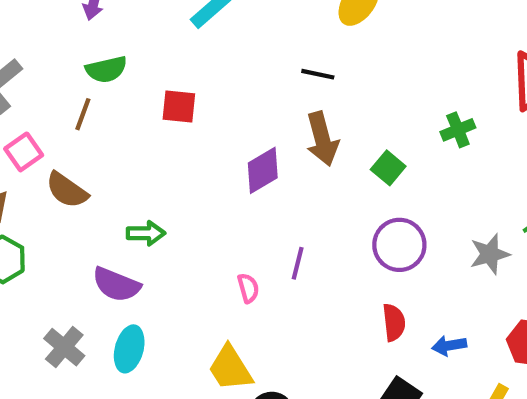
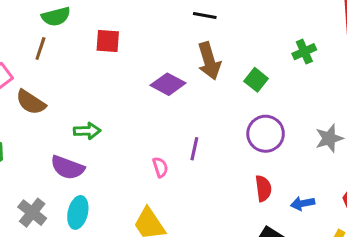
purple diamond: (263, 170) -> (168, 84), turned 60

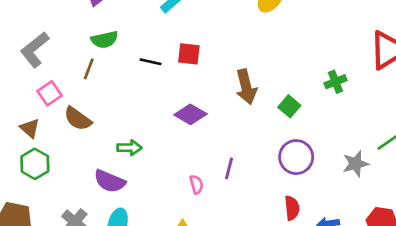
black line: (205, 15) -> (151, 62), moved
red square: (108, 41) -> (189, 54), moved
purple diamond: (168, 84) -> (190, 114), moved

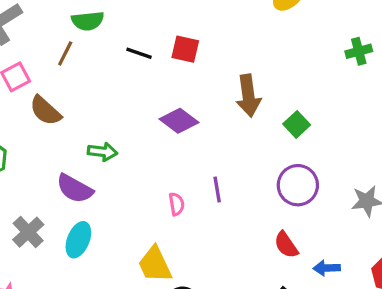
green cross: (335, 82) -> (359, 51), moved
purple line: (229, 168) -> (217, 190), turned -30
red semicircle: (292, 208) -> (286, 245), turned 145

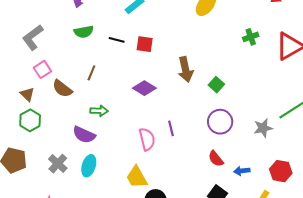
brown line: (65, 53) -> (91, 73), moved
black line: (139, 53) -> (117, 40), moved
pink semicircle: (177, 204) -> (147, 139), size x1.6

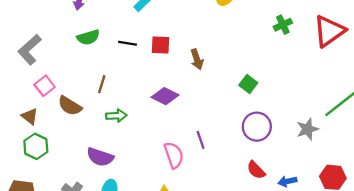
brown arrow: (185, 69) -> (197, 59), moved, size x0.7
green arrow: (99, 111) -> (116, 116), moved

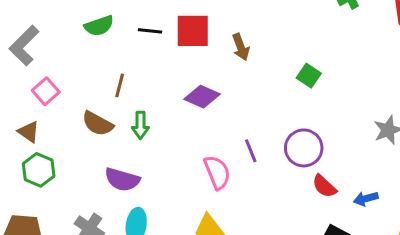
red square: (160, 45) -> (193, 31), size x1.4
brown semicircle: (70, 106) -> (98, 124), moved
green arrow: (116, 116) -> (140, 125), turned 96
purple circle: (257, 127) -> (304, 148), moved

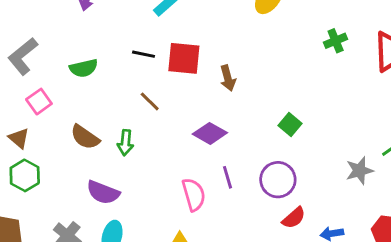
green semicircle: (99, 26) -> (84, 68), moved
green square: (309, 76) -> (290, 125), moved
brown line: (120, 85) -> (150, 101), moved, turned -65
purple diamond: (202, 97) -> (210, 133), moved
red semicircle: (324, 186) -> (294, 218), turned -90

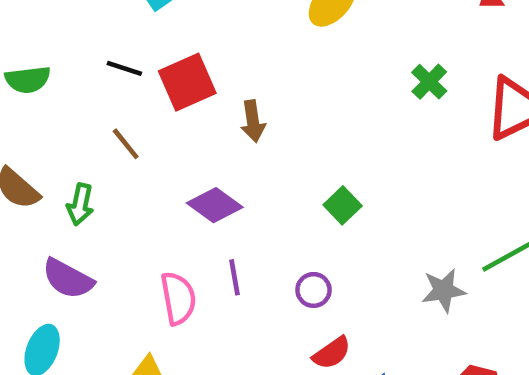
green cross: (336, 41) -> (429, 82), turned -30
red square: (184, 58) -> (187, 82), turned -36
purple circle: (278, 180) -> (314, 290), size x0.6
purple semicircle: (103, 192) -> (68, 279), moved

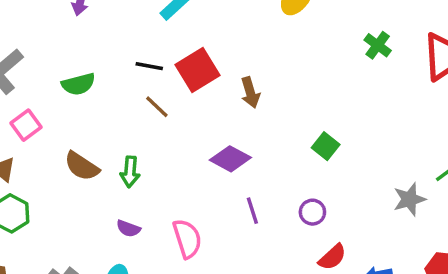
brown line: (126, 144) -> (157, 107), moved
purple semicircle: (68, 279) -> (128, 228), size x0.6
pink semicircle: (178, 298) -> (187, 239), moved

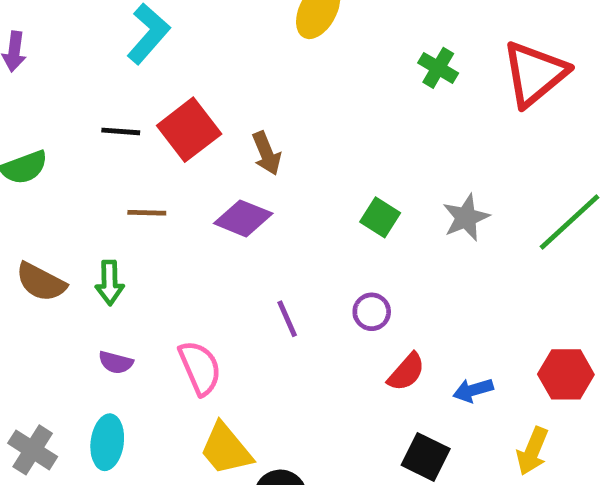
brown line: (157, 107) -> (147, 213), moved, turned -36
purple diamond: (230, 159) -> (243, 218), moved
gray star: (409, 199) -> (466, 217), moved

